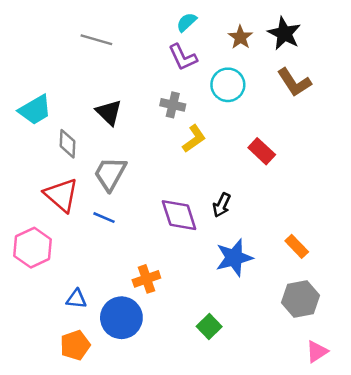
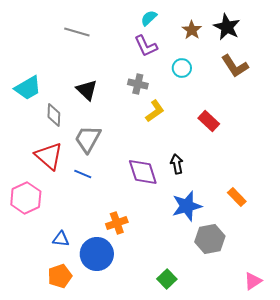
cyan circle: (228, 85) -> (182, 68), size x0.7
black arrow: (222, 205) -> (177, 164), turned 144
gray hexagon: (300, 299) -> (210, 239), moved
green square: (209, 326) -> (167, 279), moved

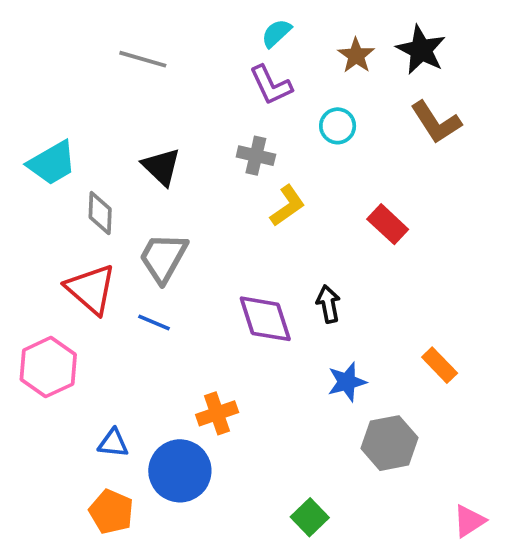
blue star: (187, 206) -> (347, 382), size x0.7
orange pentagon: (60, 276) -> (111, 512), turned -30

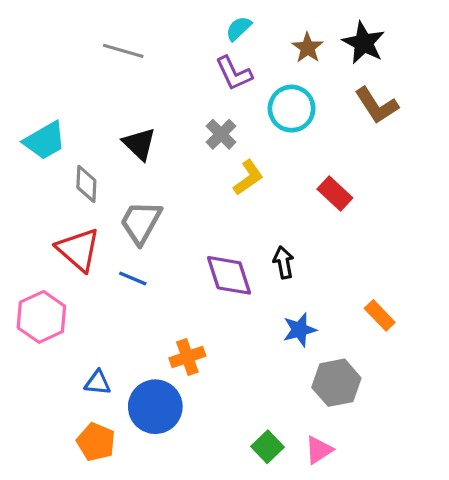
cyan circle: (338, 126) -> (292, 109), size x1.5
gray cross: (256, 156) -> (221, 134), turned 32
pink triangle: (469, 521) -> (319, 450), moved

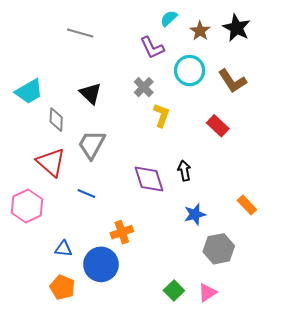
cyan semicircle: (239, 28) -> (169, 18), moved
brown L-shape: (376, 105) -> (232, 81), moved
yellow L-shape: (248, 177) -> (161, 115), turned -35
blue line: (133, 278) -> (86, 194), moved

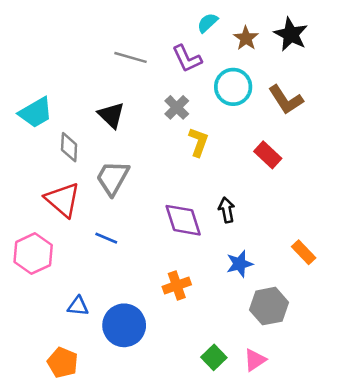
gray line: (80, 33) -> (131, 57), moved
orange cross: (122, 232) -> (177, 286), moved
orange pentagon: (62, 287) -> (63, 363), moved

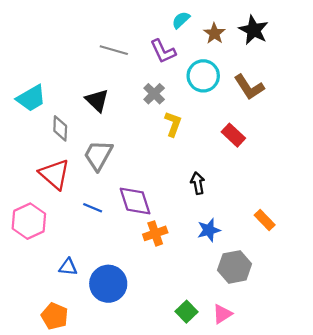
purple diamond: (183, 220) -> (135, 201), moved
orange cross: (177, 286) -> (155, 233), moved

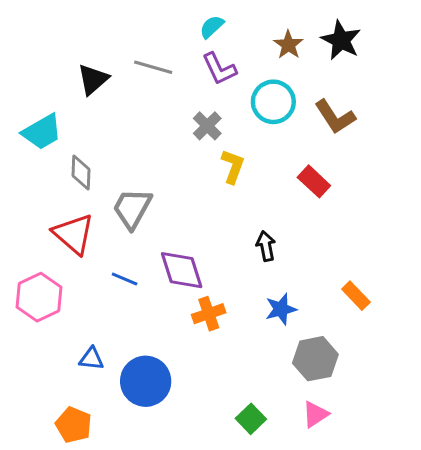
cyan semicircle: (181, 20) -> (212, 27), moved
black triangle: (97, 100) -> (93, 79), moved, turned 35
pink triangle: (222, 314) -> (315, 414), moved

